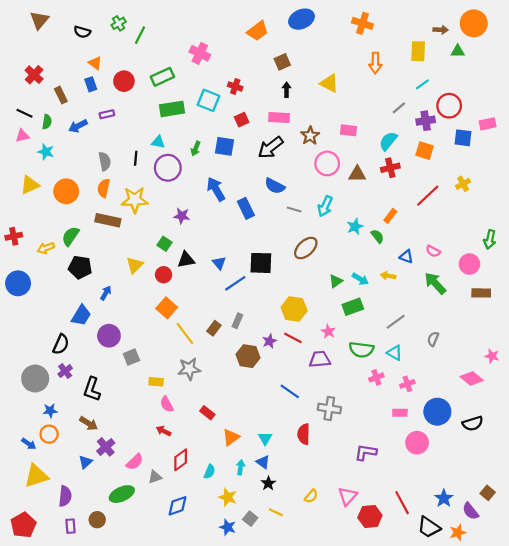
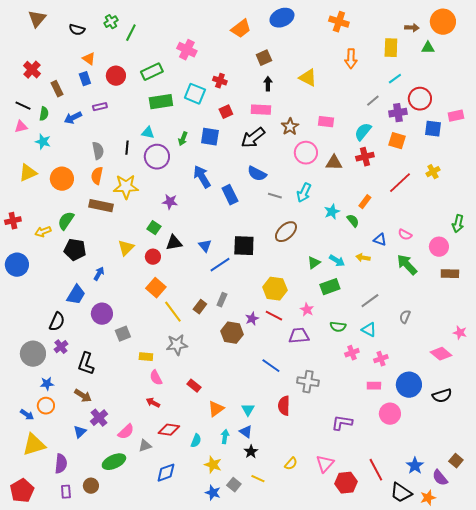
green semicircle: (361, 350) -> (338, 327), size x0.7
red diamond: (181, 460) -> (169, 430), turned 45

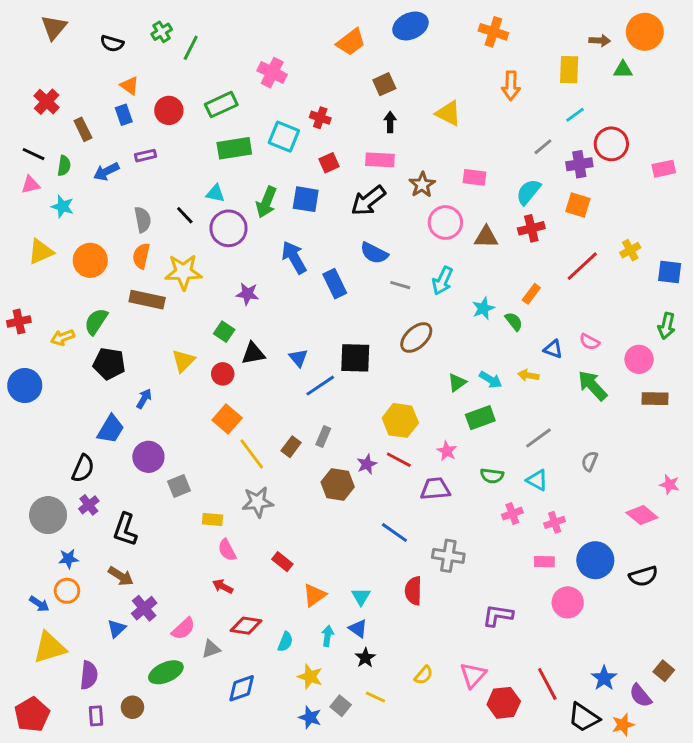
blue square: (433, 129) -> (670, 272), moved
green arrow: (183, 139) -> (266, 202), size x1.5
black line: (127, 148) -> (185, 215), turned -48

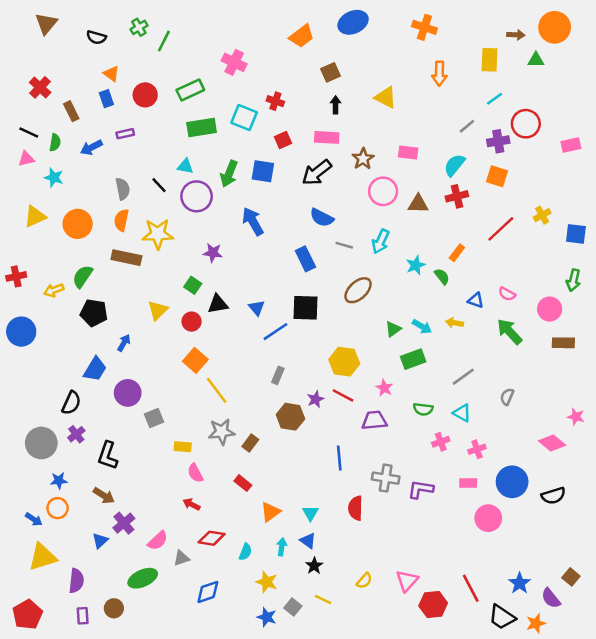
blue rectangle: (335, 284) -> (305, 259), moved
brown rectangle: (291, 447) -> (250, 443), moved
blue line: (394, 533) -> (339, 458), turned 50
purple L-shape: (498, 616) -> (421, 489), moved

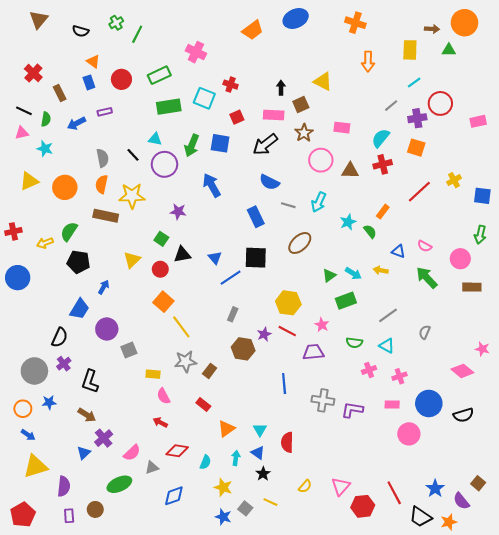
brown square: (330, 72) -> (301, 105), moved
orange circle: (58, 508) -> (23, 409), moved
red semicircle: (356, 508) -> (287, 442), moved

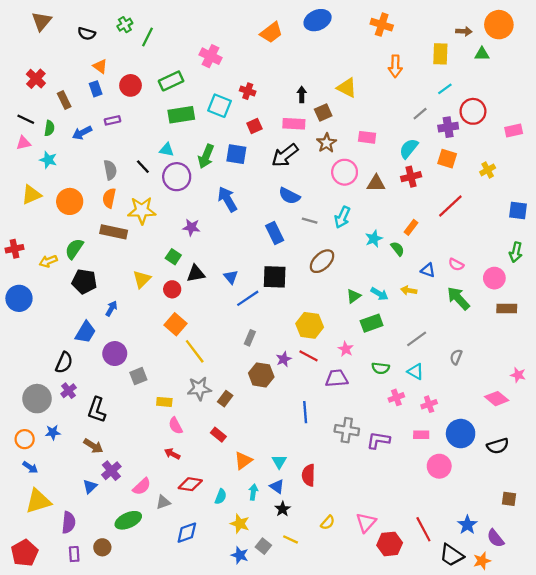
yellow cross: (454, 180) -> (488, 170), moved
brown square: (478, 483) -> (509, 499), moved, turned -32

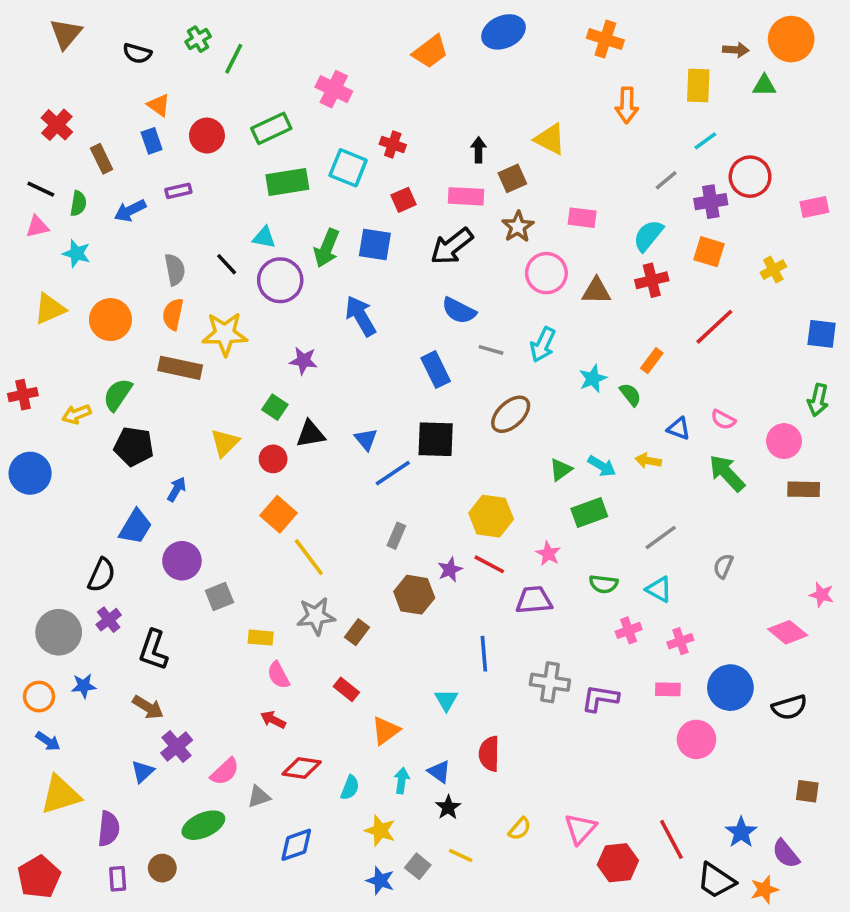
cyan triangle: (279, 462) -> (446, 700), moved

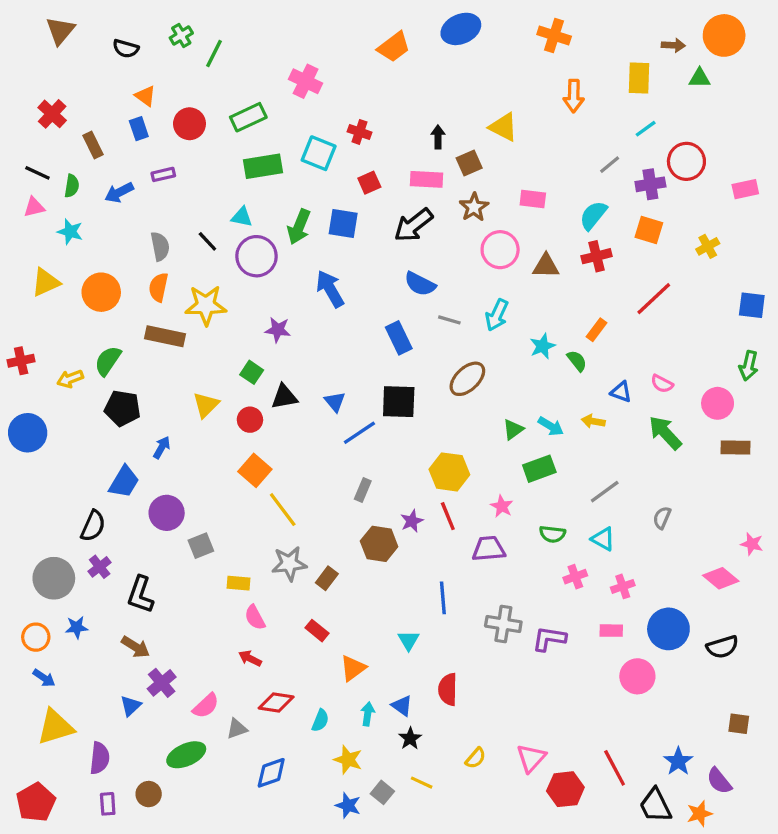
red line: (489, 564) -> (448, 516), turned 40
black trapezoid: (716, 881) -> (655, 805), turned 30

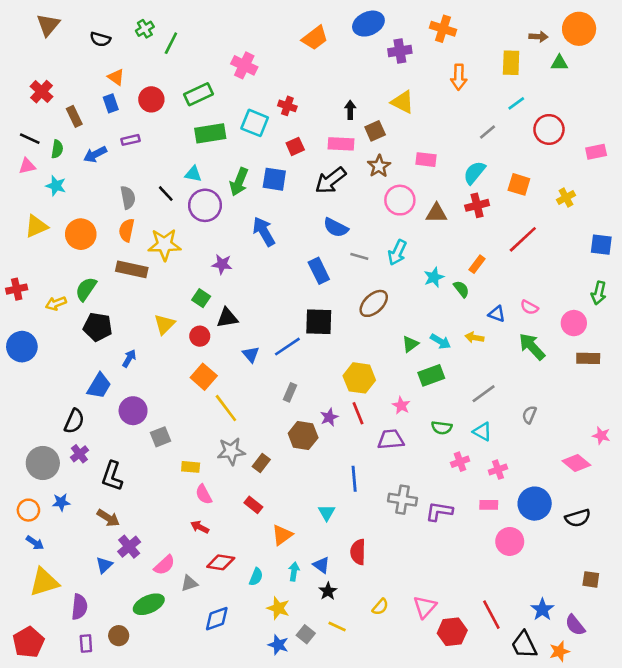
purple cross: (650, 184) -> (400, 51), moved
blue triangle: (335, 402) -> (251, 354), moved

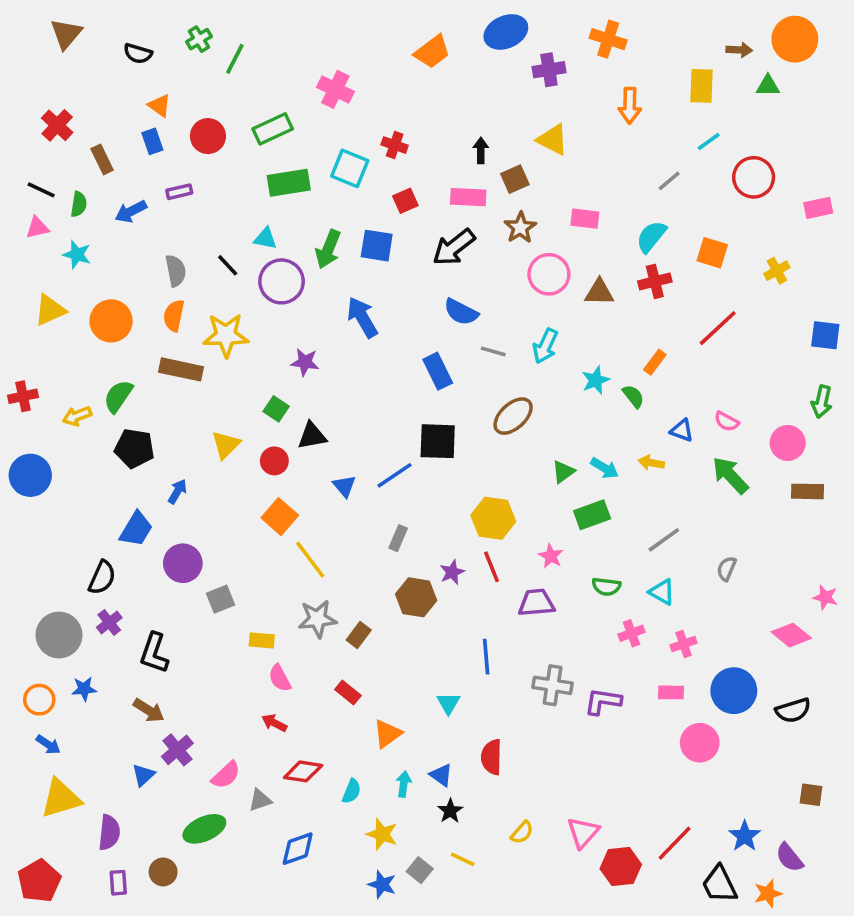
red line: (491, 615) -> (675, 843), turned 72

